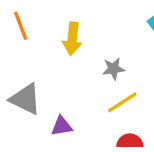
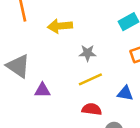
yellow arrow: (72, 39) -> (60, 26), turned 70

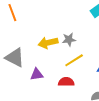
yellow arrow: (60, 26) -> (48, 43), moved
red semicircle: (92, 109) -> (66, 82), moved

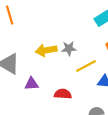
yellow line: (74, 60) -> (86, 66), moved

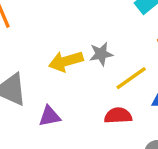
red semicircle: (63, 94) -> (118, 116), moved

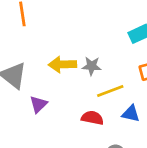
purple triangle: (50, 116) -> (38, 104), turned -48

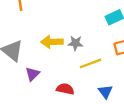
blue triangle: (131, 114) -> (105, 92), moved, turned 40
red semicircle: (92, 118) -> (65, 89), moved

